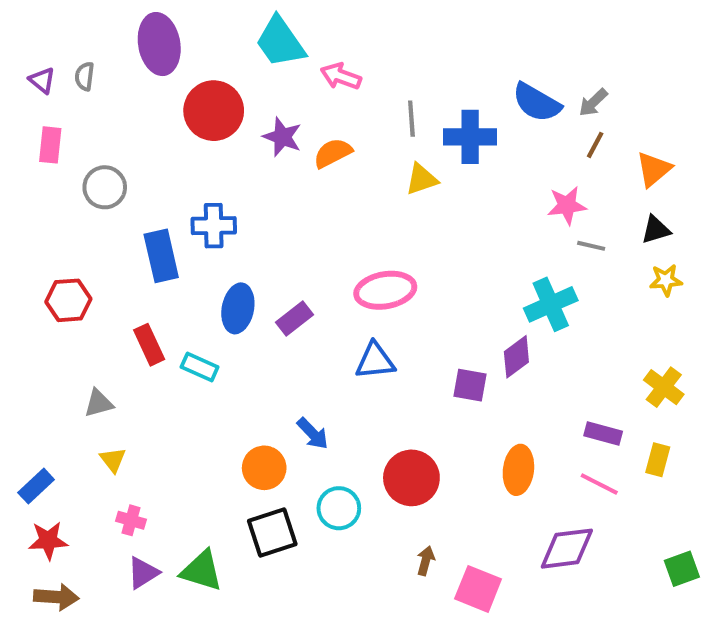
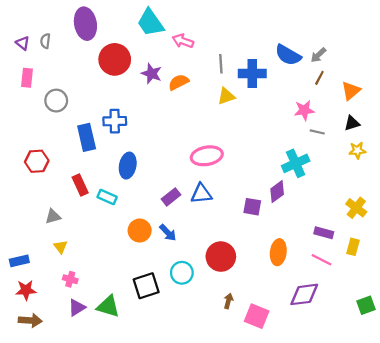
purple rectangle: (294, 318) -> (171, 197), moved
orange circle: (264, 468) -> (140, 231), moved
blue rectangle: (36, 486) -> (19, 261), turned 30

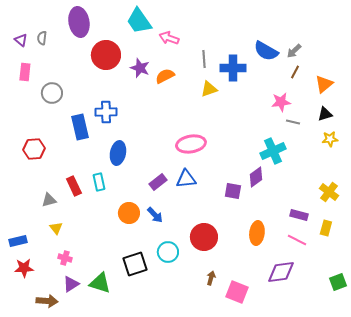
red rectangle: (80, 185) -> (74, 186), moved
cyan rectangle: (107, 197) -> (99, 182), turned 54
brown arrow: (30, 320) -> (47, 301), moved

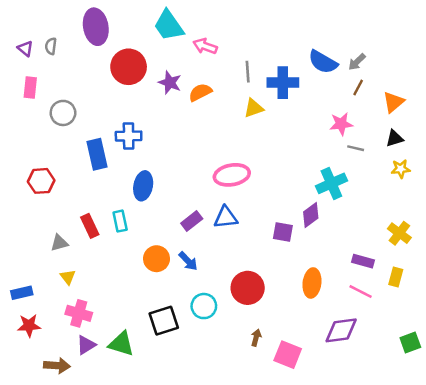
pink cross: (65, 258) -> (79, 313), size x1.5

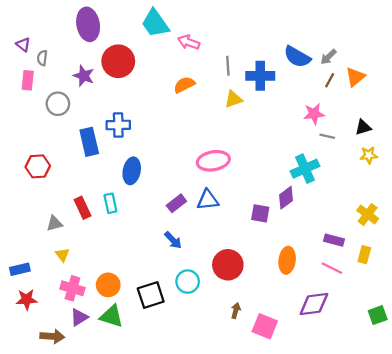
gray semicircle: (51, 46) -> (42, 58), moved
purple star: (170, 83) -> (84, 76), moved
orange triangle: (393, 102) -> (355, 77), moved
orange circle: (156, 259) -> (108, 285), moved

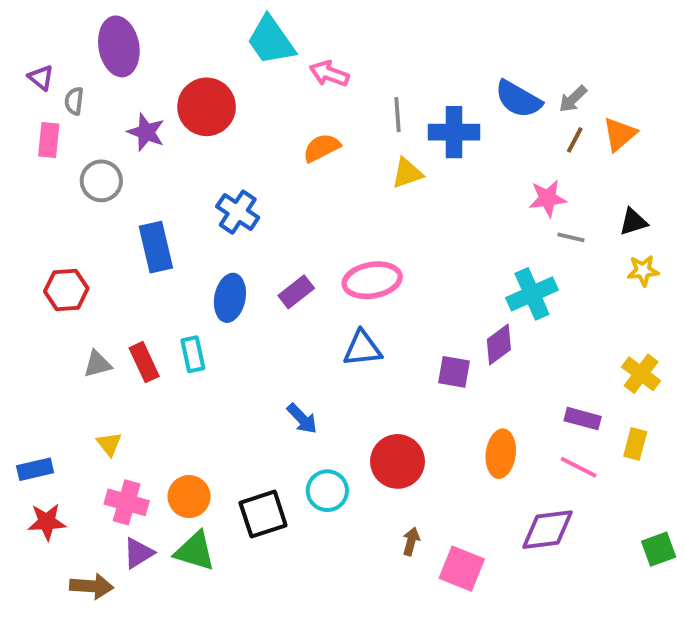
purple ellipse: (88, 24) -> (119, 46), moved
blue cross: (118, 125) -> (238, 212), moved, turned 35
purple rectangle: (176, 203) -> (296, 292), moved
gray triangle: (55, 223) -> (97, 364), moved

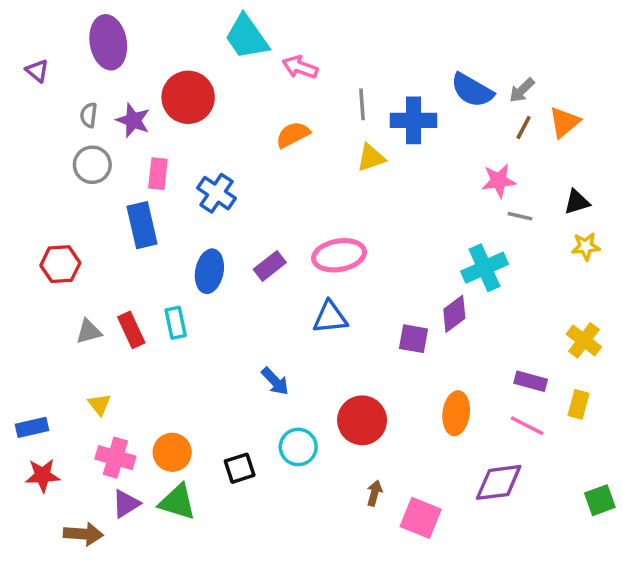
gray semicircle: (74, 101) -> (89, 115), moved
pink rectangle: (49, 140) -> (158, 174), moved
black square: (263, 514) -> (240, 468), size x0.7

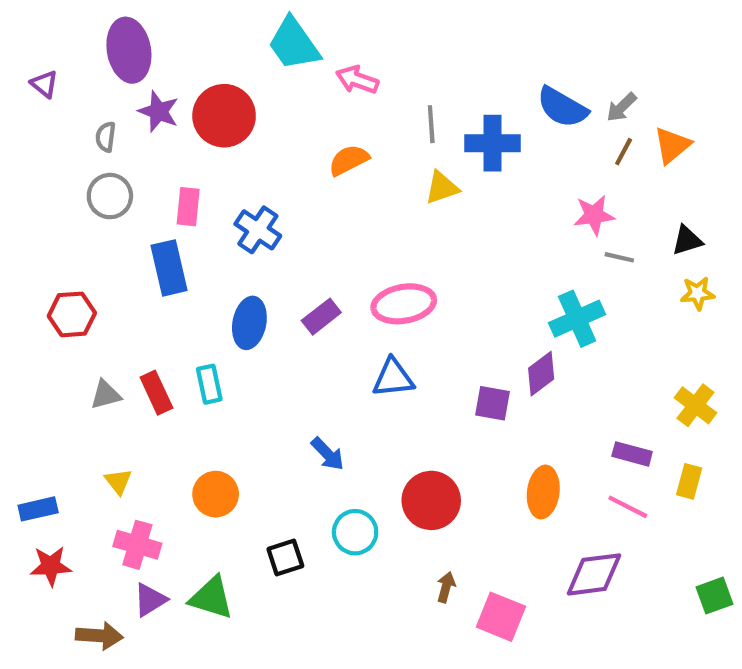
purple star: (133, 120) -> (159, 111), moved
orange circle: (172, 452) -> (216, 494), moved

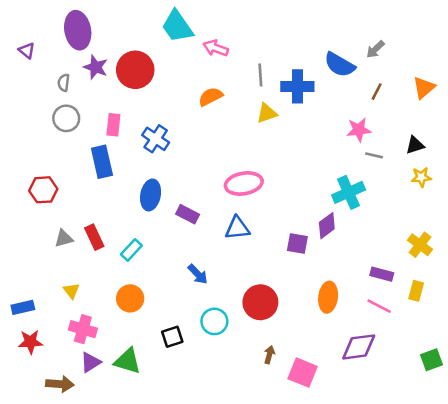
gray arrow: (621, 107) -> (375, 49), moved
orange triangle: (672, 145) -> (424, 88), moved
purple rectangle: (321, 317) -> (188, 214), moved, turned 65
cyan rectangle: (209, 384) -> (131, 250), moved, turned 55

